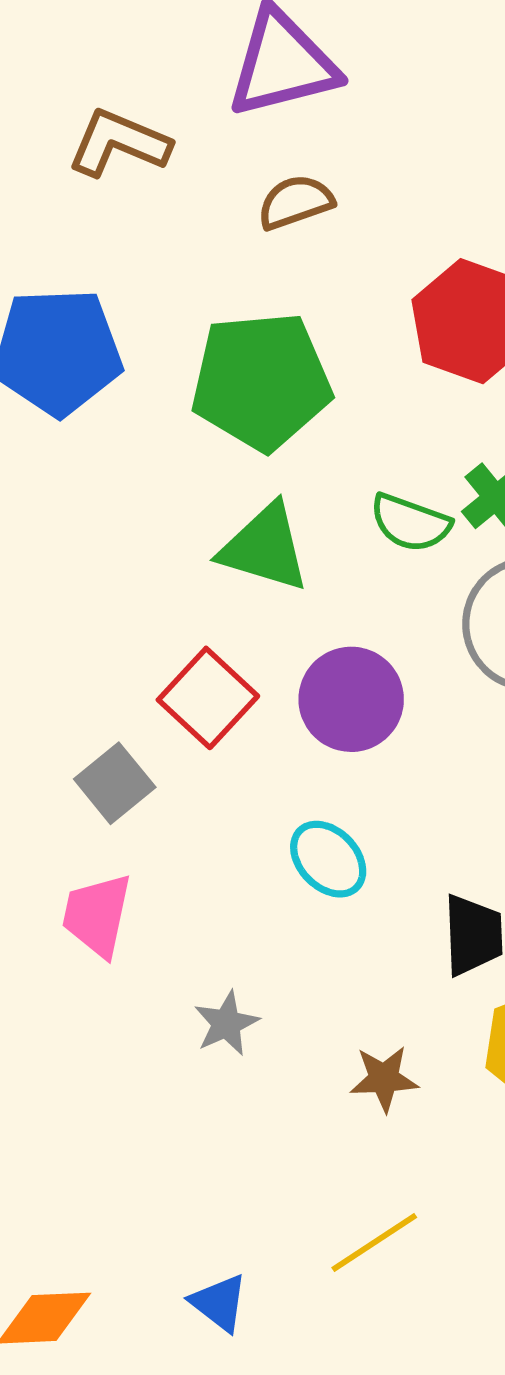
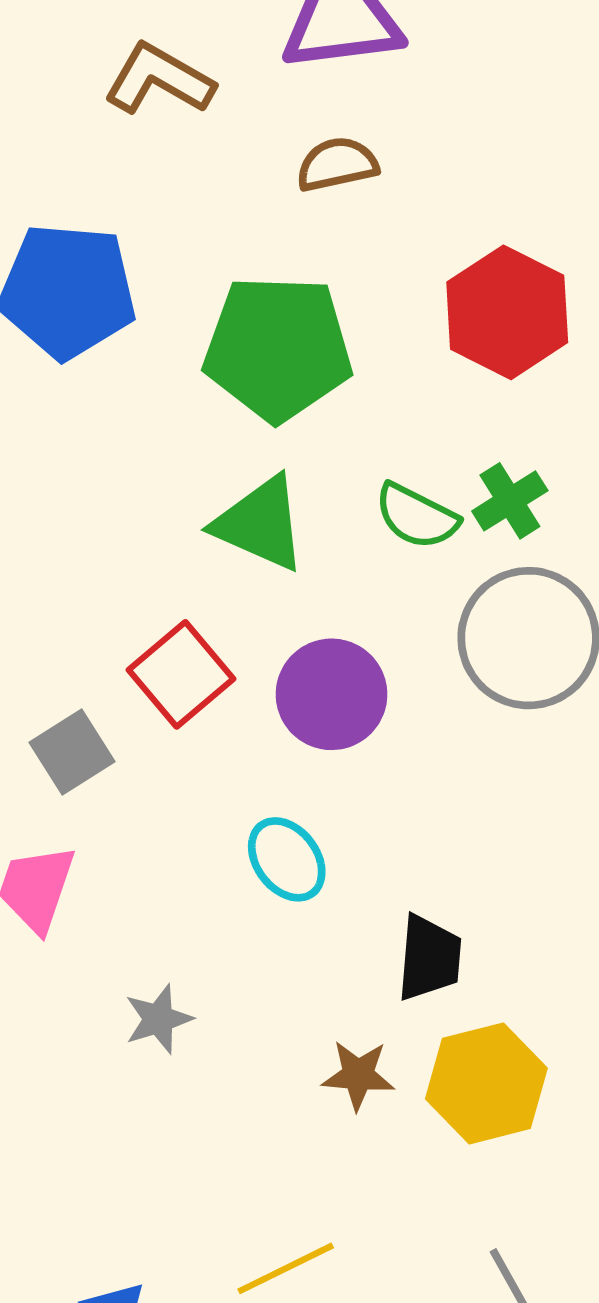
brown star: (384, 1079) -> (358, 1075), moved

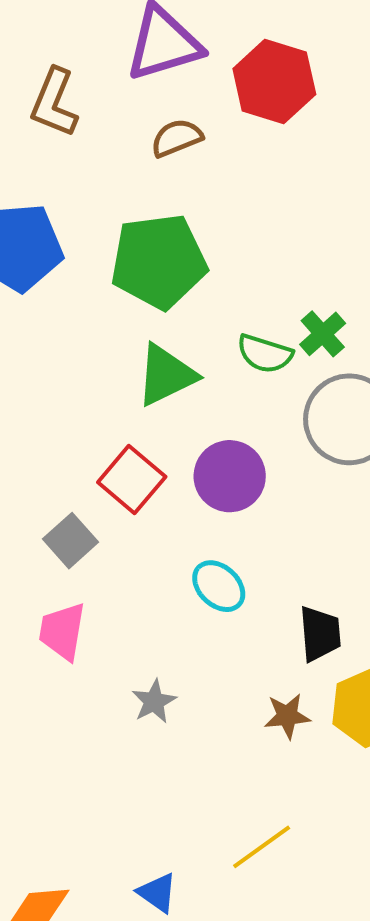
brown L-shape: (159, 79) -> (54, 103), turned -88
red hexagon: (507, 312) -> (274, 81), moved
green triangle: (260, 524) -> (166, 375), turned -40

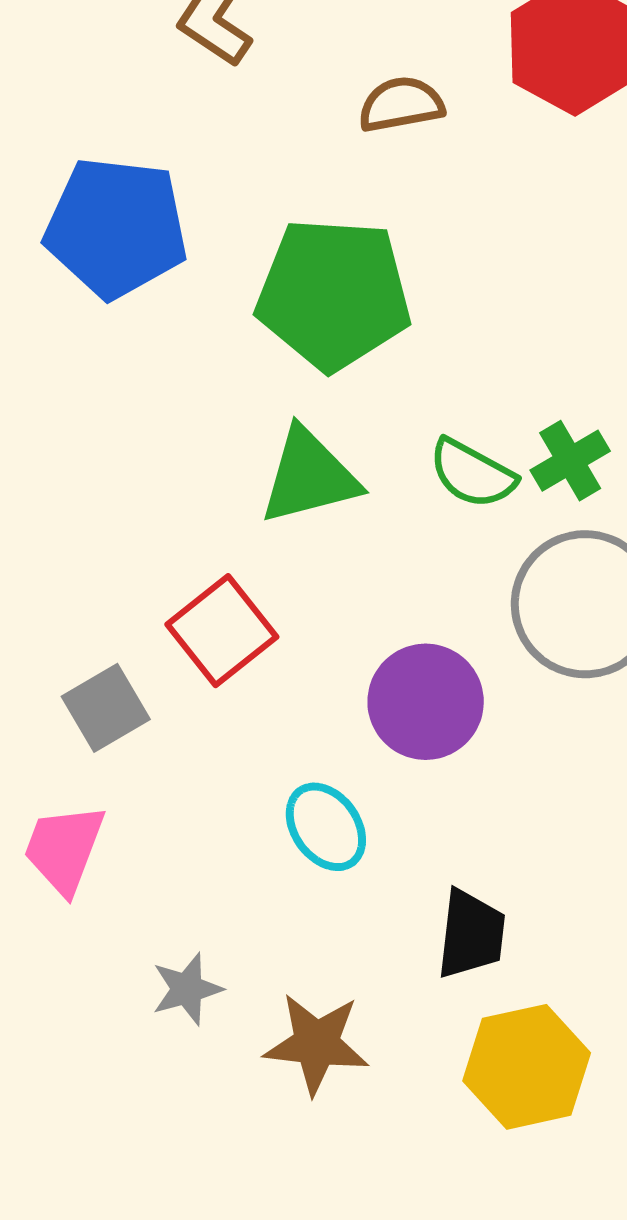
purple circle: (230, 476) -> (426, 702), moved
brown star: (287, 716) -> (316, 1044), moved, size x1.4

